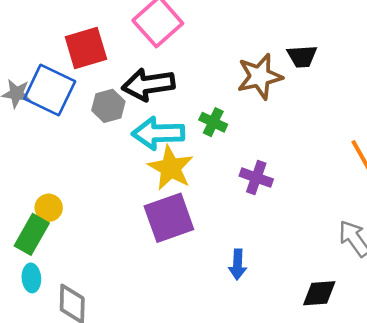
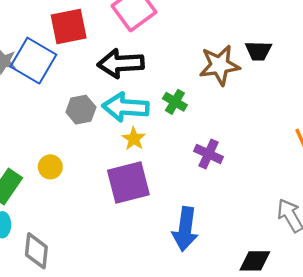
gray hexagon: (108, 106) -> (81, 110), moved
yellow star: (171, 168) -> (134, 139), size x0.6
yellow circle: (49, 208) -> (50, 167), moved
blue arrow: (238, 264) -> (185, 229), size x1.6

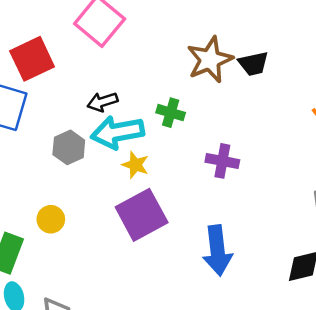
black trapezoid: (258, 51) -> (253, 64), moved
black arrow: (121, 63) -> (102, 102), moved, size x0.6

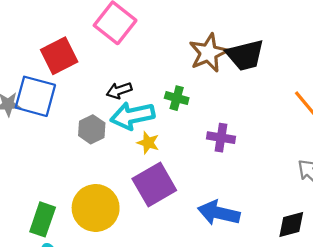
black trapezoid: (253, 64) -> (245, 55), size x1.5
yellow circle: (51, 219) -> (96, 208), moved, size x2.0
blue arrow: (217, 250) -> (219, 213), turned 111

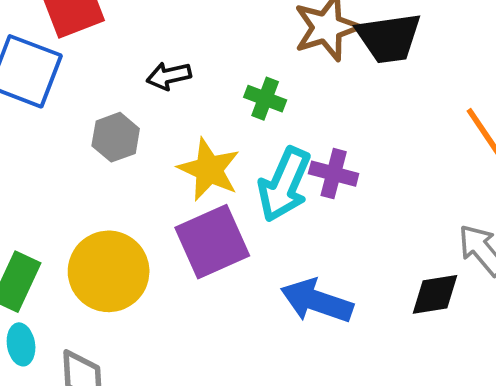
cyan arrow: (132, 116) -> (284, 185), moved, turned -60
yellow star: (148, 143) -> (209, 170), size x1.6
black diamond: (291, 225) -> (435, 294), moved

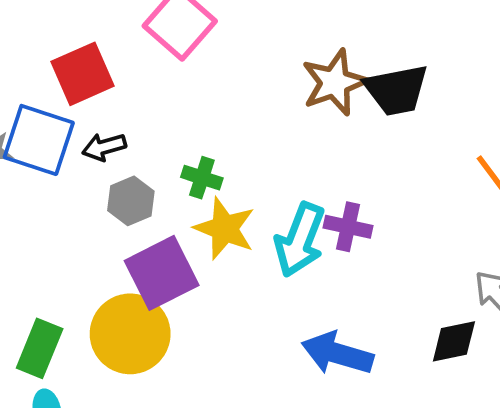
black arrow: (169, 76) -> (104, 147), moved
green cross: (265, 99) -> (202, 178), moved
purple square: (212, 242) -> (162, 273), moved

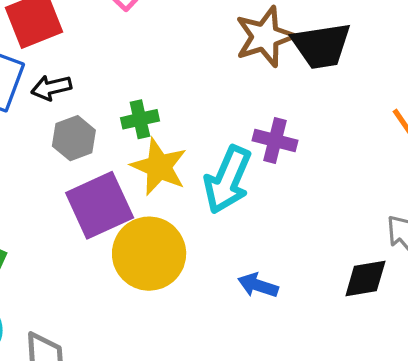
green cross: (202, 178) -> (140, 119), turned -33
purple cross: (348, 227) -> (275, 140), moved
yellow circle: (130, 334) -> (149, 254), moved
blue arrow: (337, 353) -> (258, 285), size x0.6

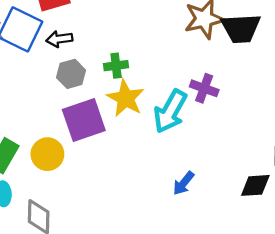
yellow circle: (149, 254) -> (47, 154), moved, size x0.7
blue arrow: (258, 285) -> (184, 183), turned -75

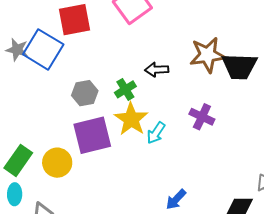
black arrow: (59, 39) -> (157, 70), moved
green cross: (116, 66) -> (125, 89), turned -30
cyan arrow: (170, 111) -> (156, 133), moved, size x0.6

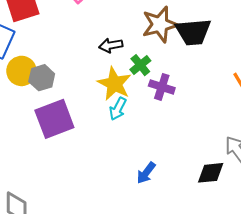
green cross: (125, 89) -> (140, 65), moved
yellow star: (131, 119) -> (114, 84), moved
yellow circle: (57, 163) -> (21, 71), moved

